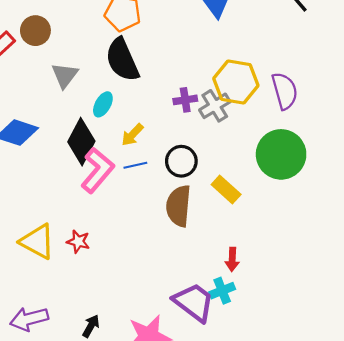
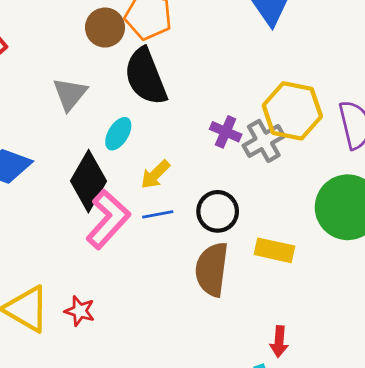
brown circle: (35, 31) -> (105, 28), moved
purple cross: (185, 100) -> (226, 132), turned 30
yellow rectangle: (226, 189) -> (274, 250), turned -32

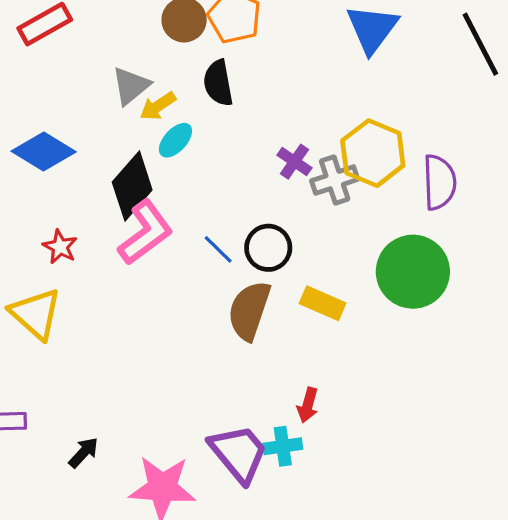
black semicircle: (146, 77) -> (218, 83), size x0.7
yellow arrow: (155, 175) -> (158, 106), moved
blue line: (158, 214) -> (218, 249), moved, turned 44
red star: (80, 311) -> (60, 247), moved

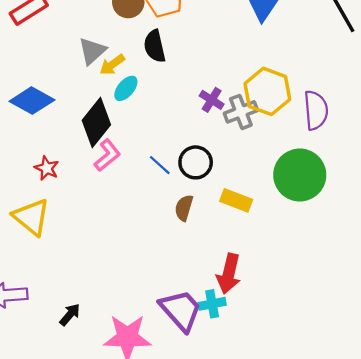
pink L-shape: (145, 233) -> (107, 155), size x0.7
brown semicircle: (249, 311) -> (184, 208), size x0.6
red arrow: (308, 405) -> (229, 274), size x1.6

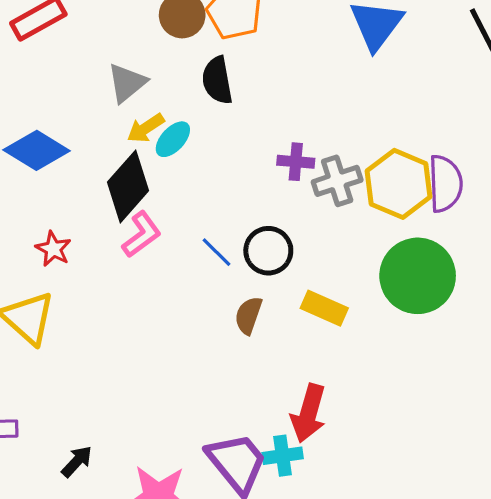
yellow arrow: (112, 65) -> (146, 128), moved
yellow hexagon: (267, 91) -> (399, 184), moved
purple cross: (212, 100) -> (296, 162), turned -30

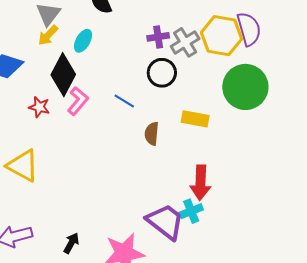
yellow arrow: (146, 128) -> (48, 35), moved
red star: (53, 249) -> (39, 107), moved
black circle: (268, 251) -> (162, 73), moved

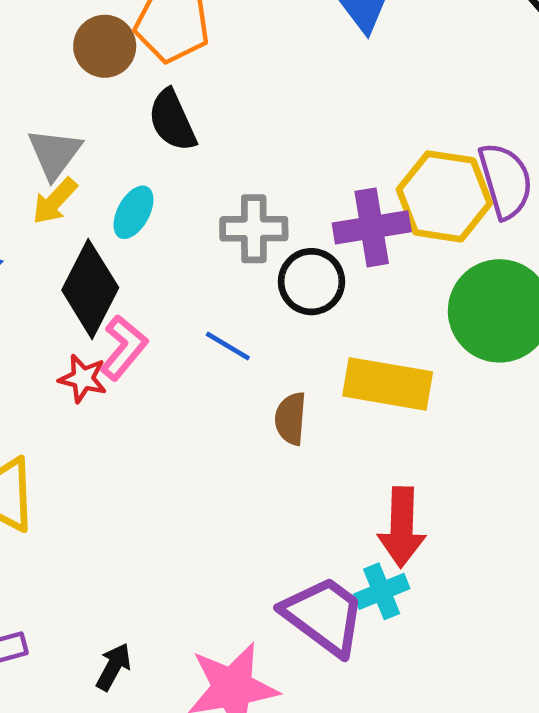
purple cross: (158, 37) -> (372, 227), moved, size x1.5
gray cross: (185, 42) -> (254, 229), moved, turned 32
red star: (39, 107) -> (83, 378), moved
yellow rectangle: (195, 119) -> (388, 384), size x1.4

